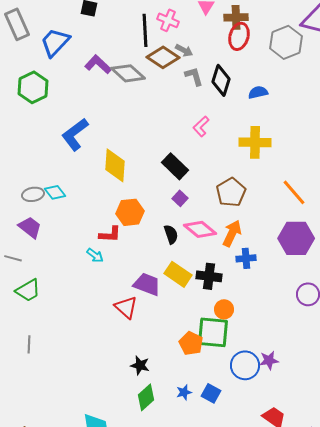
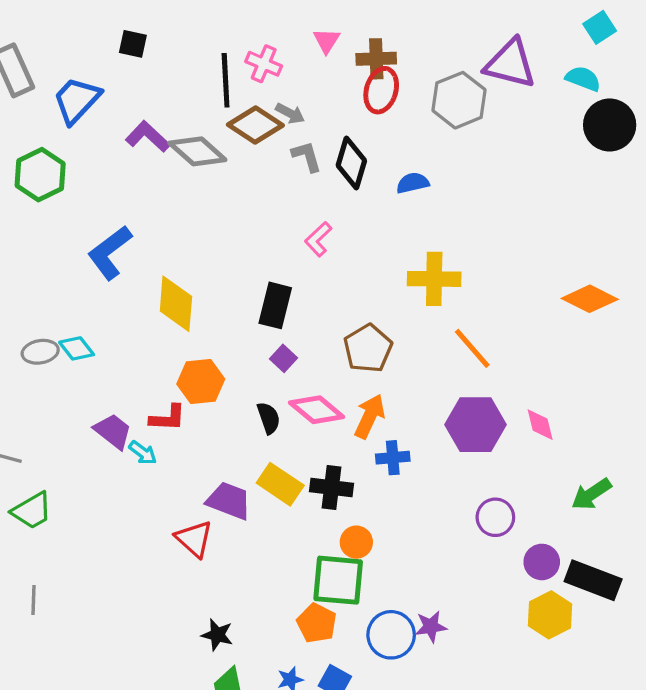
yellow cross: (255, 142) -> (434, 279), moved
black rectangle: (175, 166) -> (275, 305), turned 60
purple trapezoid: (30, 227) -> (113, 431), moved
orange pentagon: (191, 343) -> (317, 623), moved

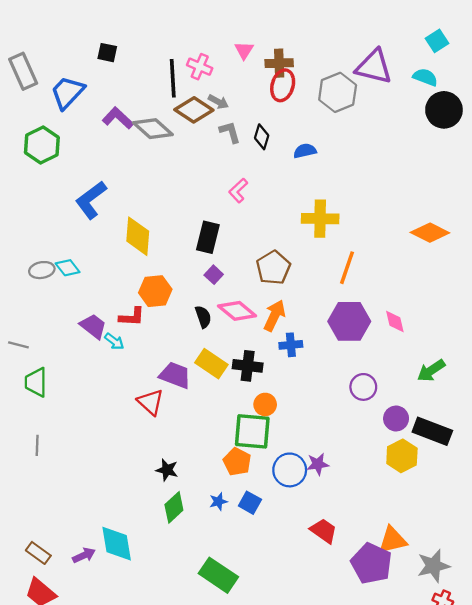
black diamond: (351, 163) -> (262, 137), size x0.7
orange line: (472, 348) -> (347, 268), turned 60
green trapezoid: (32, 511) -> (36, 382), turned 120

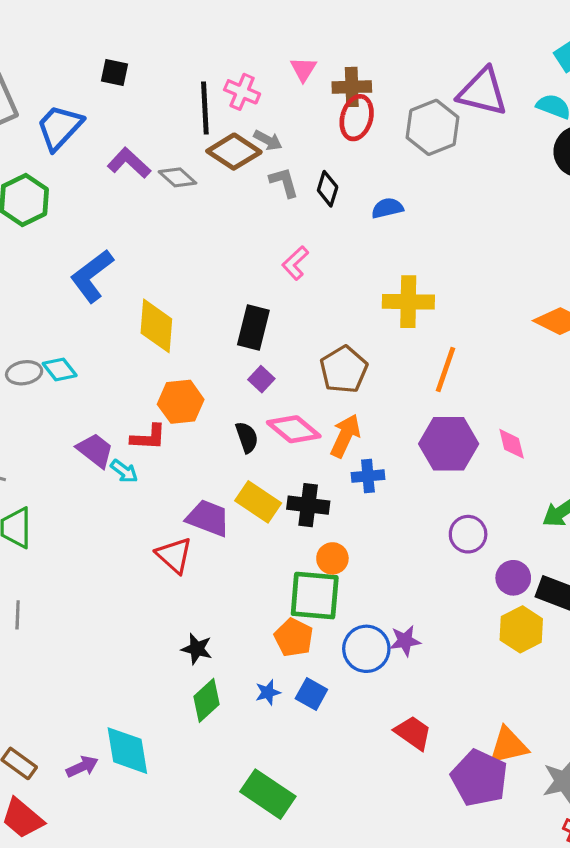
gray diamond: (153, 129) -> (177, 177), size x0.7

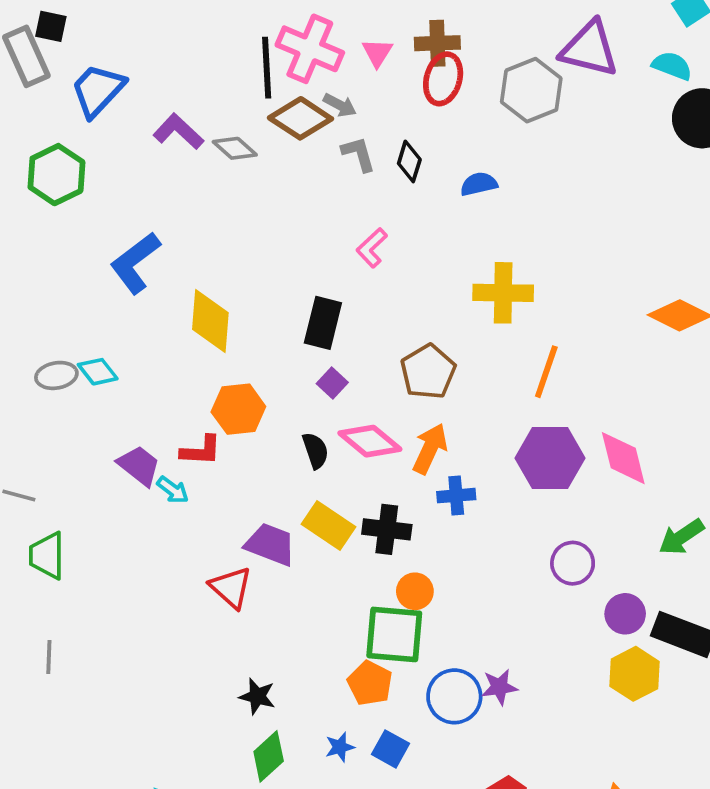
pink triangle: (303, 69) -> (377, 53), moved
black square: (114, 72) -> (51, 26), moved
pink cross: (242, 92) -> (310, 49), size x1.6
pink diamond: (512, 444) -> (623, 458), size x1.5

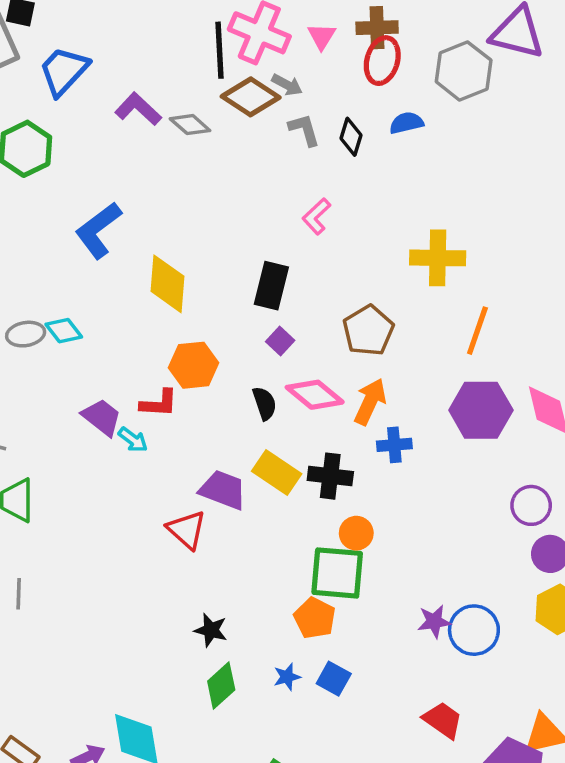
blue semicircle: (479, 184) -> (406, 123), moved
purple circle: (573, 563) -> (531, 505), moved
blue circle: (454, 696) -> (474, 630), moved

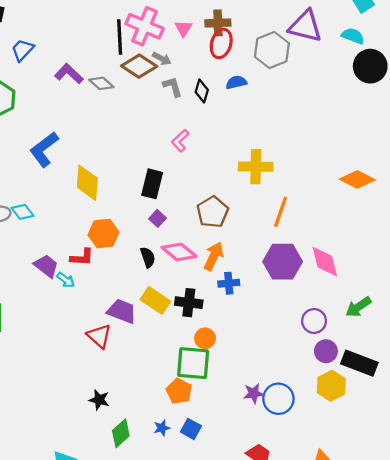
blue trapezoid: (64, 71) -> (23, 50), size x0.7
black star: (211, 630) -> (99, 400), moved

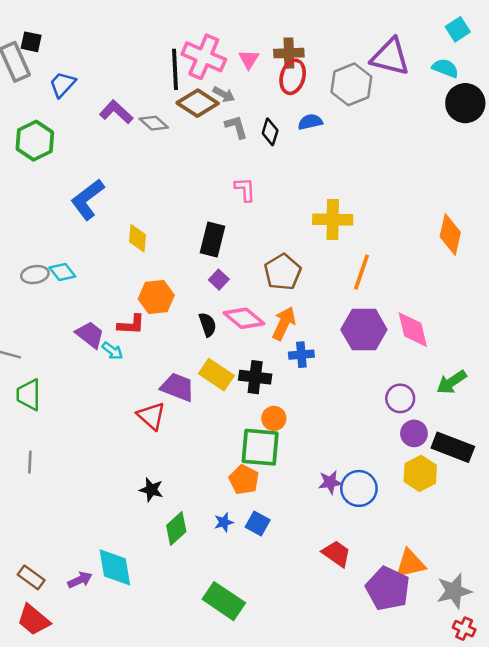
pink L-shape: (180, 141) -> (245, 189), turned 130
orange diamond: (357, 180) -> (450, 234), turned 76
yellow diamond: (87, 183) -> (137, 238), size x0.7

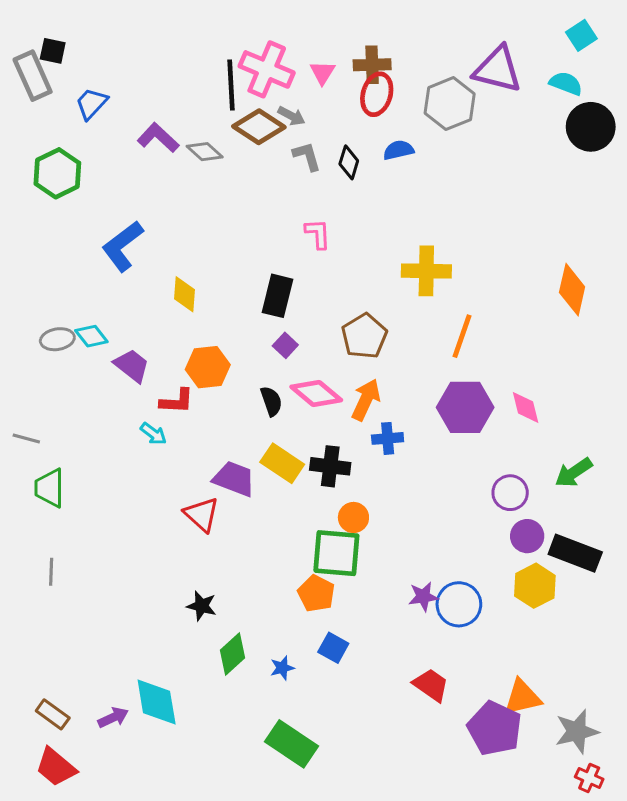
pink diamond: (413, 330) -> (526, 407), size x0.7
purple trapezoid: (90, 335) -> (132, 366), moved
blue star: (224, 522) -> (282, 668), moved

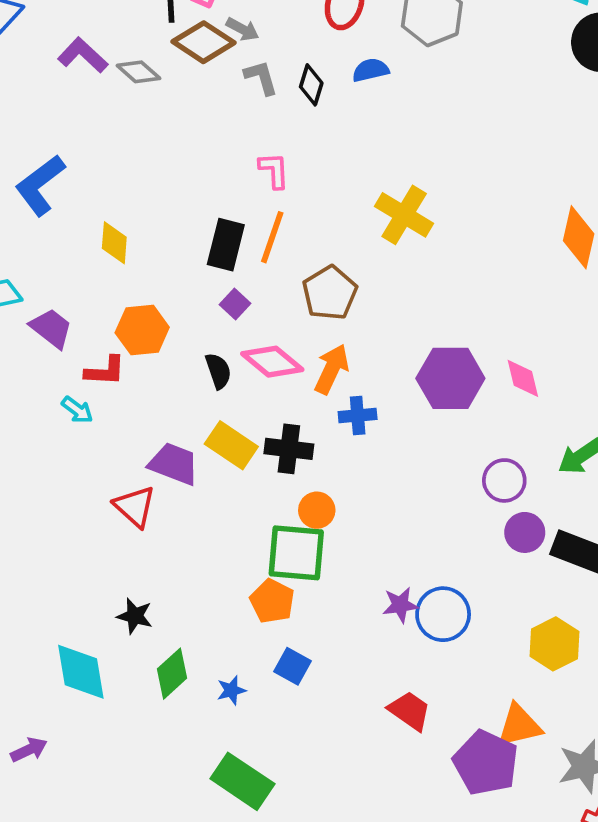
yellow cross: (426, 271) -> (404, 215), turned 30
orange line: (462, 336) -> (272, 237), moved
yellow hexagon: (535, 586) -> (554, 644), moved
cyan diamond: (157, 702) -> (81, 672), moved

